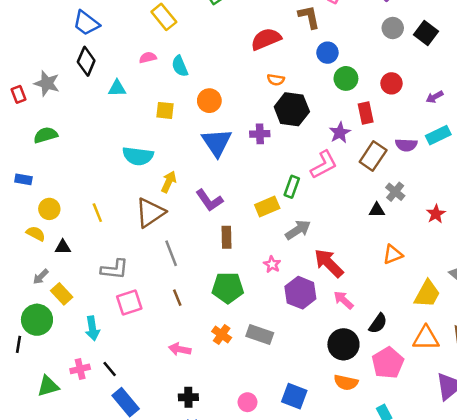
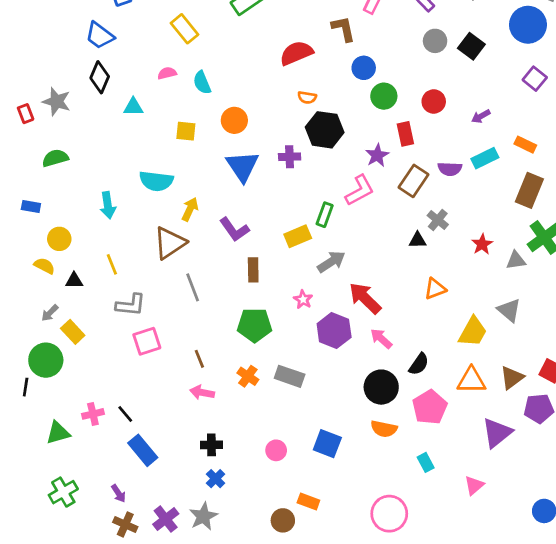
yellow line: (97, 213) -> (112, 264), moved
brown line: (177, 298) -> (199, 359), moved
cyan arrow: (92, 328) -> (108, 205), moved

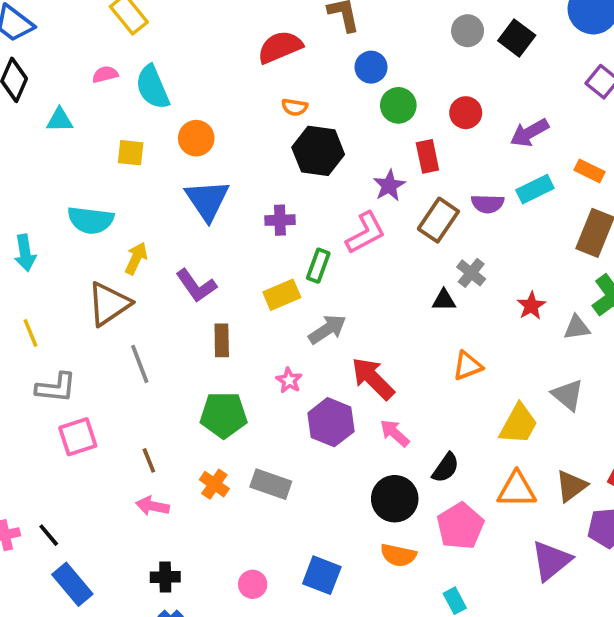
cyan semicircle: (202, 83) -> (152, 87), size x1.4
purple arrow: (481, 116) -> (529, 133), size x1.5
purple cross: (290, 157) -> (280, 220), moved

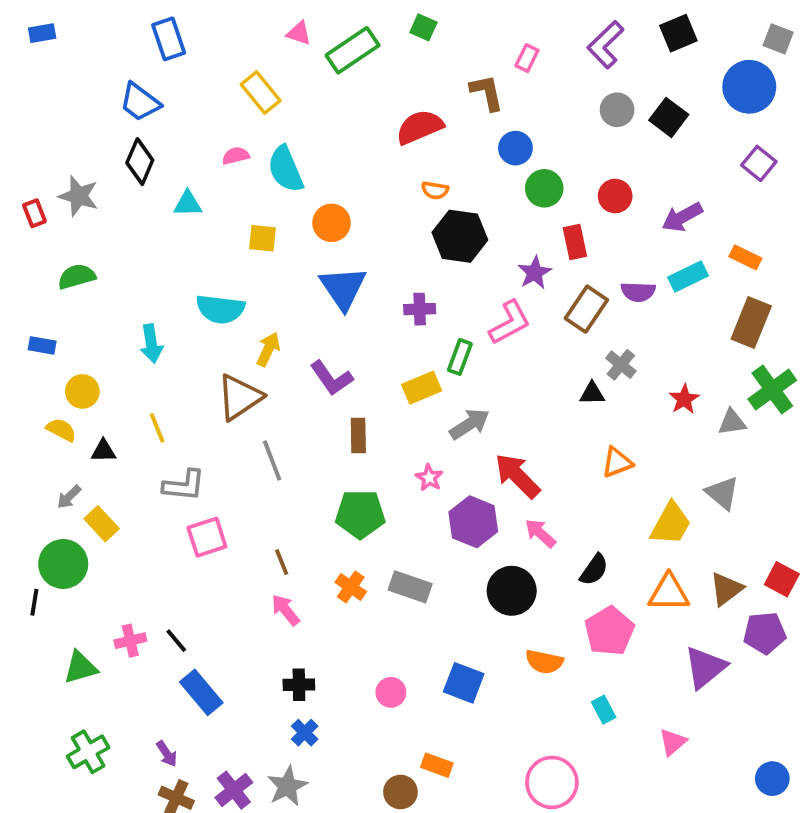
black circle: (395, 499) -> (512, 591), moved
pink arrow: (152, 506) -> (286, 610), turned 40

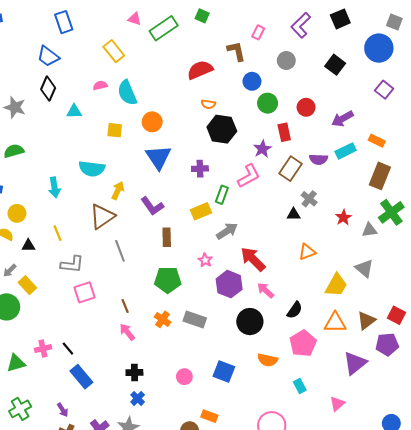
gray circle: (617, 110) -> (286, 61), moved

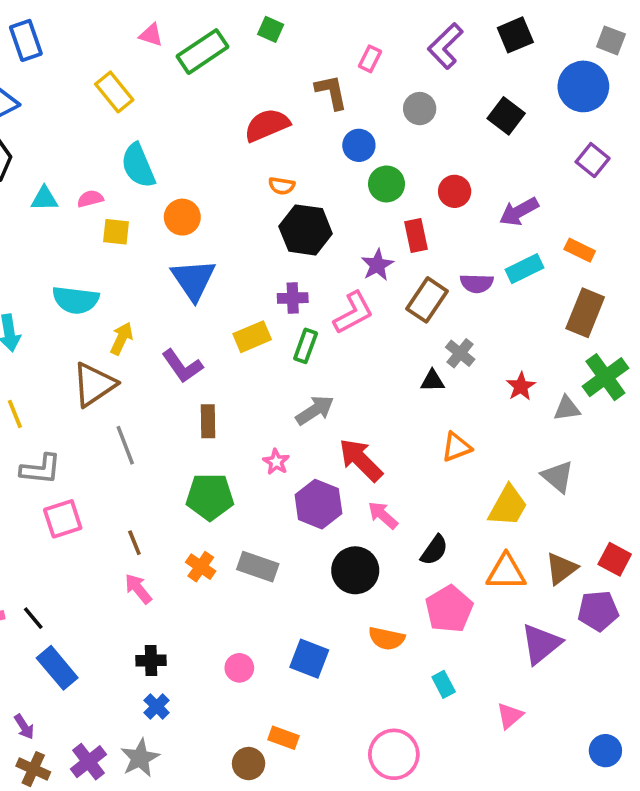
pink semicircle: (100, 85) -> (90, 199), moved
purple cross: (200, 169) -> (293, 298), moved
yellow rectangle: (201, 211) -> (252, 337), moved

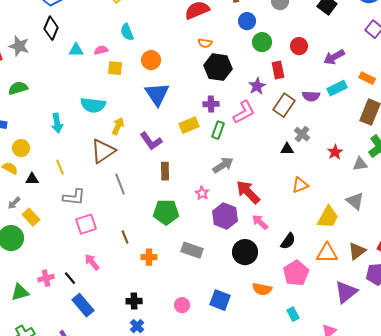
cyan semicircle: (138, 166) -> (127, 32), size x0.7
orange cross: (201, 567) -> (149, 257), moved, turned -35
pink arrow: (138, 589) -> (92, 262), moved

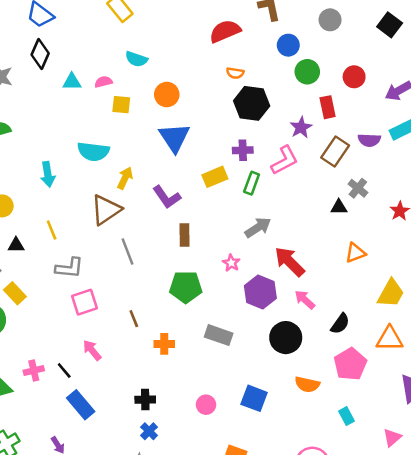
cyan semicircle: (127, 32) -> (136, 59), turned -48

